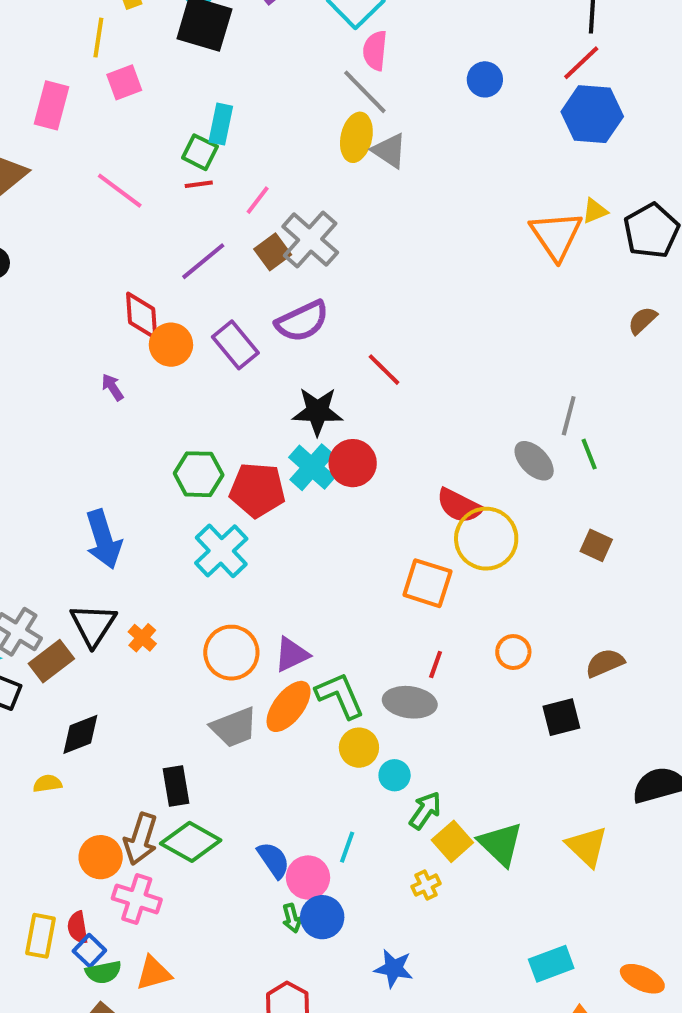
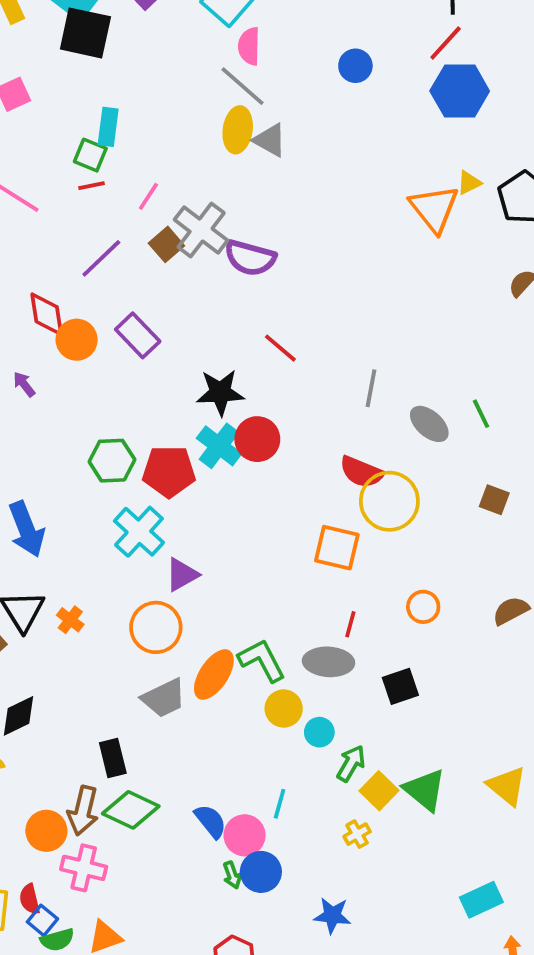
purple semicircle: (302, 321) -> (250, 258), moved, turned 45
gray line: (569, 416) -> (371, 388), moved
purple triangle: (292, 654) -> (182, 575), moved
black square: (561, 717) -> (400, 686), moved

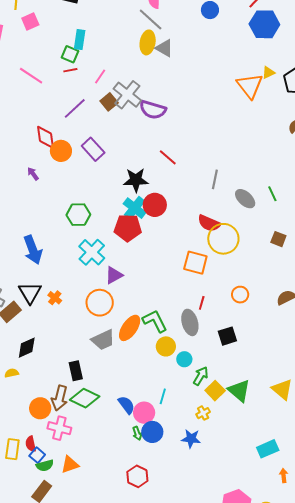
red pentagon: (169, 471) -> (128, 228), moved
gray ellipse: (329, 662) -> (190, 322), turned 70
blue star: (332, 915) -> (191, 439), moved

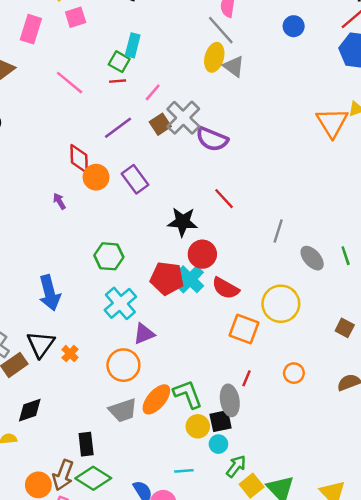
cyan cross: (135, 208) -> (190, 279), moved
red semicircle: (209, 223) -> (226, 288), moved
brown square: (278, 239) -> (345, 328), moved
black square: (227, 336) -> (221, 421), moved
cyan line: (163, 396) -> (184, 471), moved, turned 63

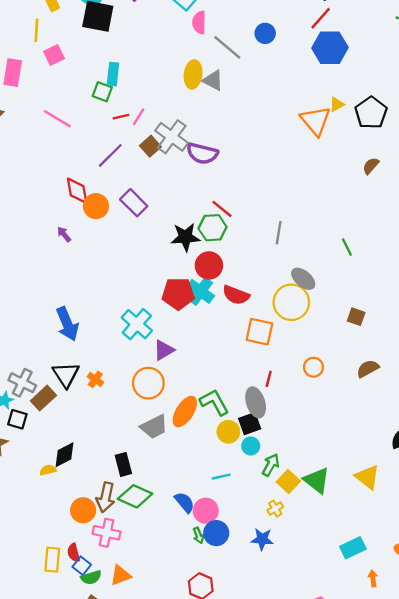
gray line: (221, 30) -> (227, 47), moved
red line: (118, 81) -> (121, 117), moved
green hexagon: (109, 256) -> (213, 228), moved
gray ellipse: (312, 258) -> (303, 279), moved
black diamond: (30, 410) -> (64, 455), moved

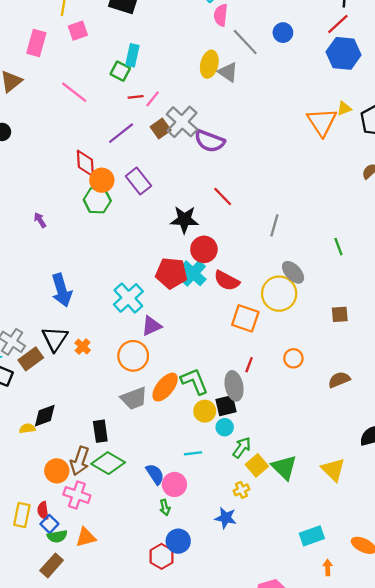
green hexagon: (213, 228) -> (97, 200), moved
purple arrow: (64, 234) -> (40, 220), moved
brown square: (356, 317) -> (340, 314), turned -30
brown semicircle: (368, 369) -> (339, 380), moved
blue circle: (216, 533) -> (178, 541), moved

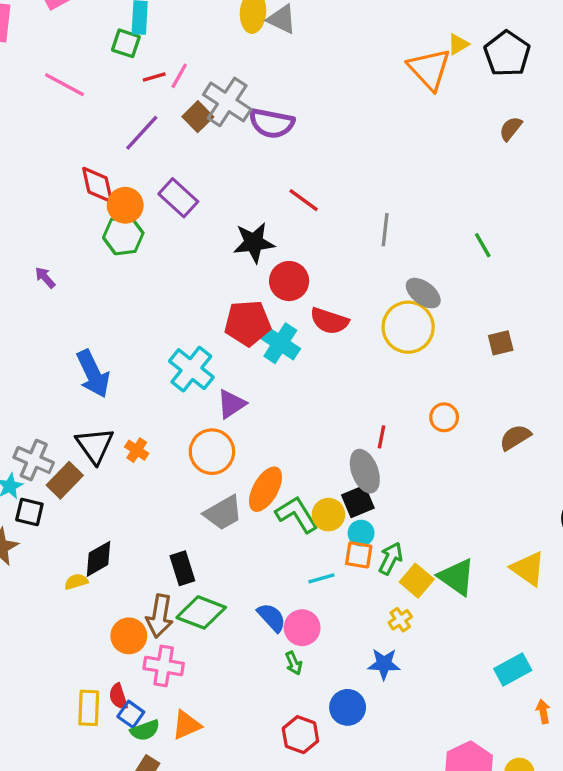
cyan cross: (193, 273) -> (280, 343), moved
orange square: (245, 318) -> (359, 555), moved, size x0.7
green L-shape: (194, 381) -> (297, 514), moved
blue circle: (178, 541) -> (348, 707), moved

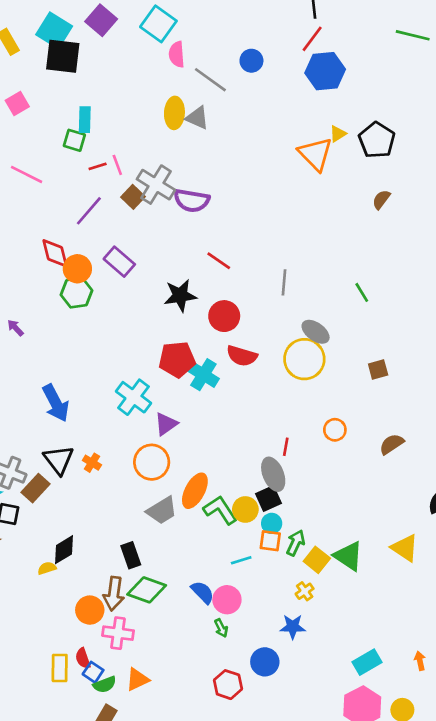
pink line: (179, 76) -> (117, 165), turned -48
red circle: (289, 281) -> (224, 316), moved
cyan rectangle: (513, 670) -> (367, 662), moved

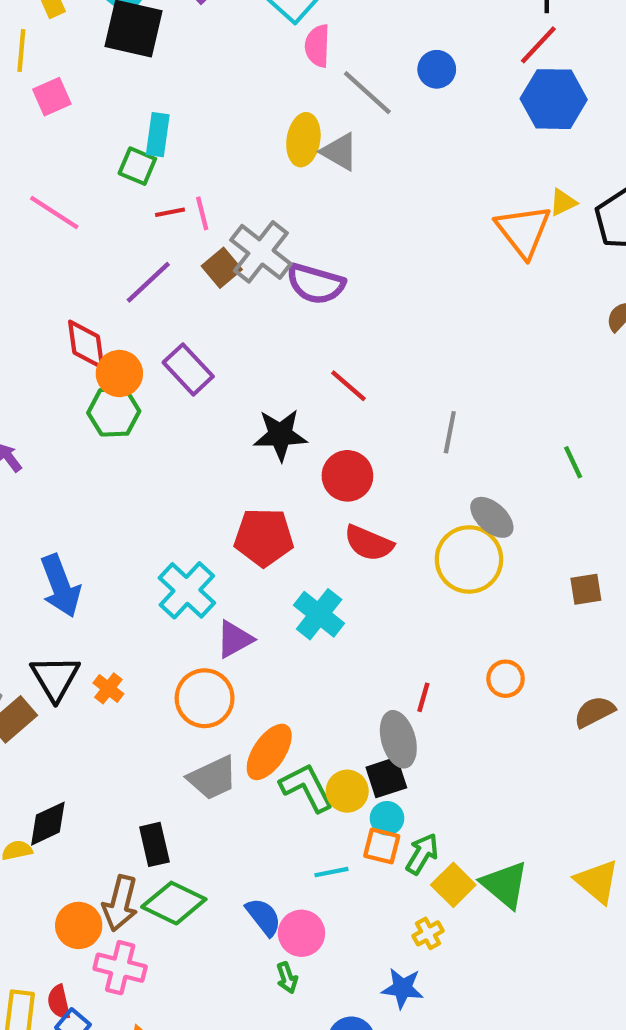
cyan cross: (203, 375) -> (319, 614), moved

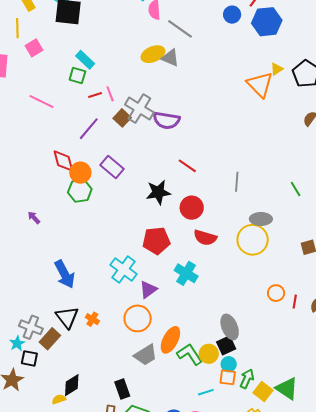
blue circle: (437, 69) -> (232, 15), moved
cyan rectangle: (158, 135) -> (85, 60), turned -48
yellow ellipse: (303, 140) -> (153, 54), turned 65
gray ellipse: (492, 517) -> (261, 219), turned -35
red line: (423, 697) -> (295, 302), moved

